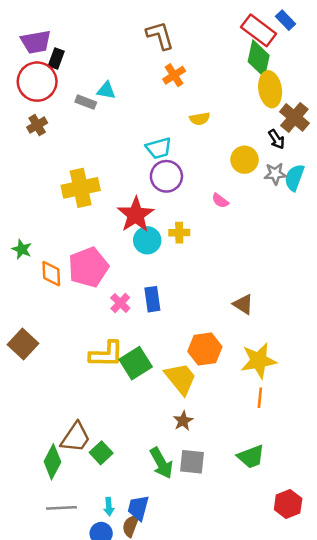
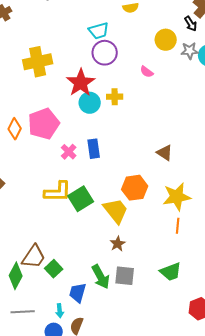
orange diamond: (51, 274) -> (15, 129), turned 30
blue trapezoid: (138, 508) -> (78, 293), moved

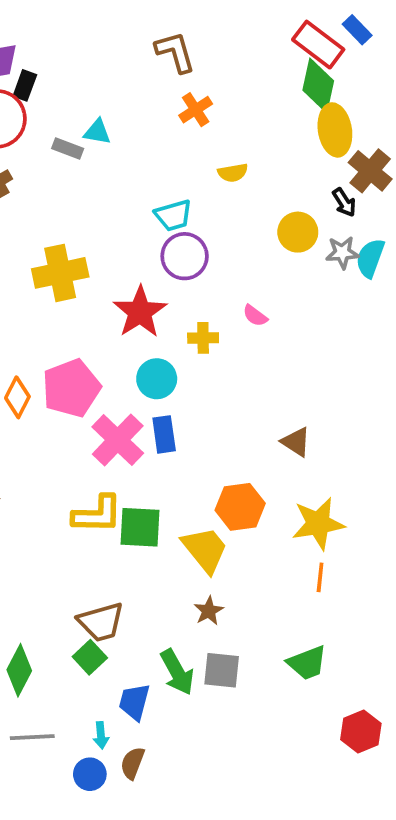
pink semicircle: (147, 72) -> (255, 316), moved
cyan circle: (90, 103) -> (157, 379), moved
pink cross: (69, 152) -> (118, 440), size x1.8
green square: (81, 199) -> (140, 527), turned 35
brown trapezoid: (34, 257) -> (101, 622), moved, turned 40

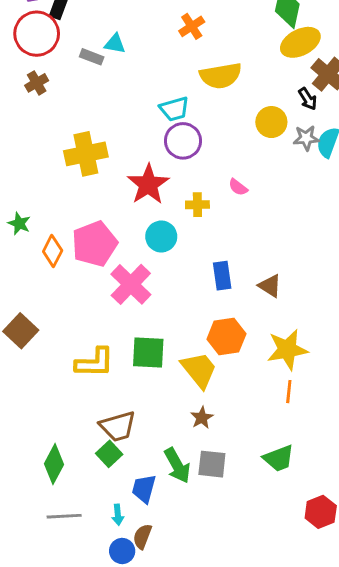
yellow ellipse: (335, 130) -> (300, 42), turned 72
yellow semicircle: (233, 173) -> (221, 76), size x1.8
blue rectangle: (164, 434) -> (222, 276), moved
yellow L-shape: (97, 514) -> (95, 363), moved
blue circle: (90, 774) -> (122, 551), moved

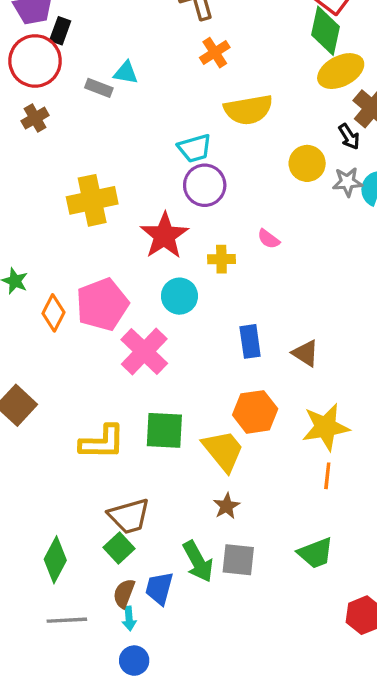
brown semicircle: (142, 537) -> (124, 593), moved

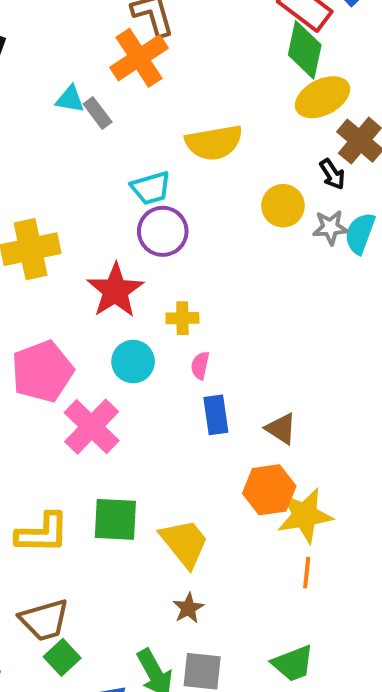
orange cross: (215, 53) -> (139, 58), moved, size x1.6
gray rectangle: (99, 88) -> (98, 113), moved, turned 32
pink semicircle: (268, 239) -> (200, 365), moved, turned 65
orange hexagon: (255, 412) -> (269, 490), moved
brown trapezoid: (129, 516) -> (44, 620), moved

